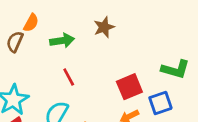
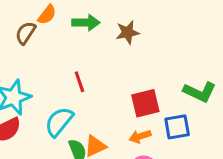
green arrow: (62, 41) -> (86, 23), moved

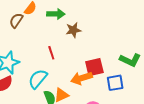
brown star: (128, 32) -> (73, 30), moved
orange arrow: (140, 136) -> (81, 78), moved, size x1.5

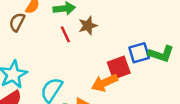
red line: (51, 53) -> (65, 34), moved
blue square: (115, 83) -> (139, 53), moved

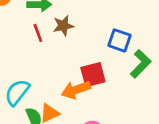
blue square: (139, 53) -> (120, 40), moved, turned 30
green L-shape: (161, 54) -> (141, 64), turned -70

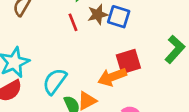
blue square: (120, 40) -> (119, 17), moved

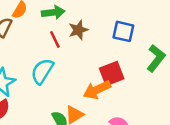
blue square: (119, 17) -> (123, 31), moved
cyan semicircle: (55, 81) -> (42, 71), moved

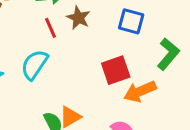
brown star: (78, 30) -> (78, 18), turned -30
orange arrow: (97, 90) -> (140, 91), moved

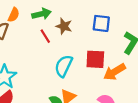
cyan semicircle: (34, 65) -> (64, 66), moved
red square: (116, 70) -> (95, 59), turned 30

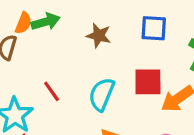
green arrow: (42, 14) -> (46, 22), moved
red line: (45, 36) -> (52, 91), moved

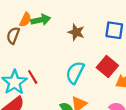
red square: (148, 82) -> (107, 67), turned 36
red line: (52, 91) -> (33, 77), moved

